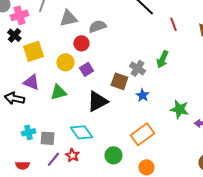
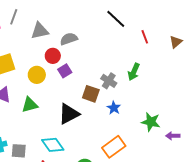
purple square: (86, 69) -> (65, 71), moved

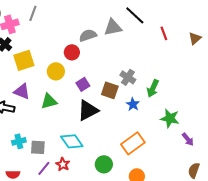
gray triangle: (40, 31) -> (113, 27), moved
purple square: (65, 71) -> (83, 84), moved
green arrow: (134, 72) -> (153, 88), moved
purple arrow: (173, 136) -> (188, 139), moved, turned -128

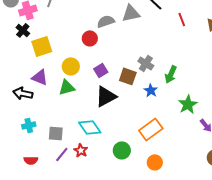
yellow circle: (56, 71) -> (71, 66), moved
green star: (170, 118) -> (188, 104), turned 30
cyan cross: (19, 141) -> (29, 125), moved

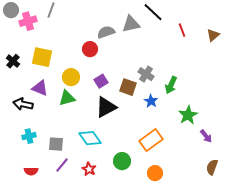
black cross: (23, 30) -> (13, 61), moved
yellow square: (42, 46) -> (42, 57), turned 30
red star: (81, 150) -> (89, 169), moved

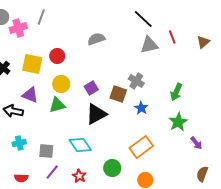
gray triangle: (131, 24) -> (149, 45), moved
red circle: (90, 49) -> (57, 56), moved
green arrow: (171, 85) -> (176, 92), moved

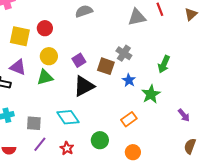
green star: (178, 122) -> (151, 94), moved
orange rectangle: (141, 147) -> (129, 119), size x0.7

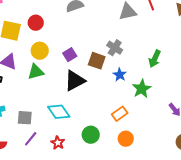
orange circle: (133, 152) -> (126, 139), moved

